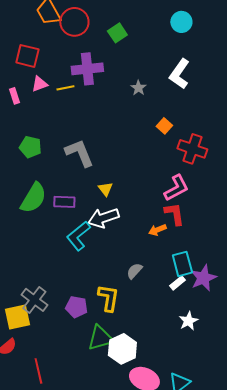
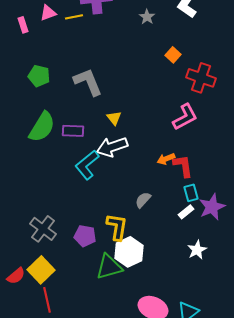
red L-shape: (174, 214) -> (183, 166), moved
cyan rectangle: (182, 264) -> (191, 193), size x0.7
yellow square: (17, 317) -> (41, 270), moved, turned -32
white hexagon: (122, 349) -> (129, 252), moved

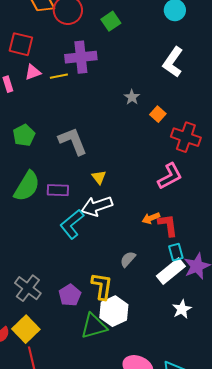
gray star: (147, 17) -> (132, 97), moved
green pentagon: (39, 76) -> (24, 135), turned 30
white rectangle: (186, 212) -> (171, 271), size x1.8
purple pentagon: (85, 236) -> (70, 295), turned 30

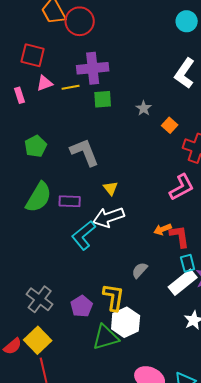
green square: (111, 21) -> (103, 99), moved, turned 30

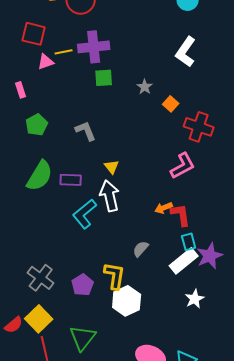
yellow line: (71, 87) -> (64, 52), moved
pink rectangle: (20, 95) -> (21, 90), moved
gray L-shape: (85, 152) -> (86, 131), size x0.7
white arrow: (109, 217) -> (110, 196), turned 96
green triangle: (106, 337) -> (83, 338), moved, turned -36

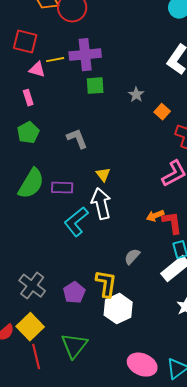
pink triangle: (46, 62) -> (37, 70), turned 36
pink rectangle: (21, 90) -> (28, 98), moved

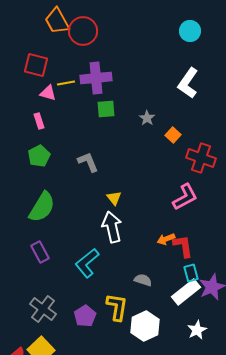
purple rectangle: (62, 188) -> (40, 252), moved, turned 60
cyan L-shape: (76, 222) -> (87, 263), moved
gray semicircle: (132, 257) -> (143, 280), turned 66
white hexagon: (118, 309) -> (145, 326), moved

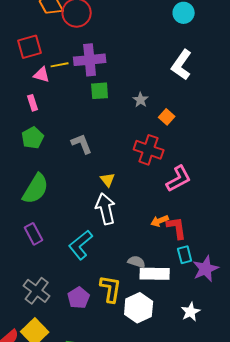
red square: (36, 65) -> (30, 47), turned -30
red cross: (201, 158) -> (149, 150), moved
white rectangle: (186, 292) -> (155, 274), moved, turned 40

